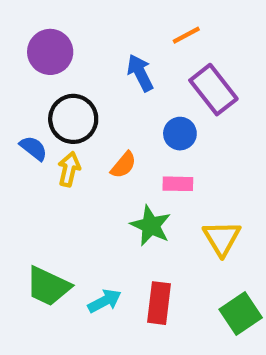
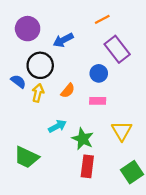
blue arrow: (140, 73) -> (63, 40), moved, turned -90
green star: (151, 226) -> (83, 139), moved
cyan arrow: (105, 301) -> (57, 126), moved

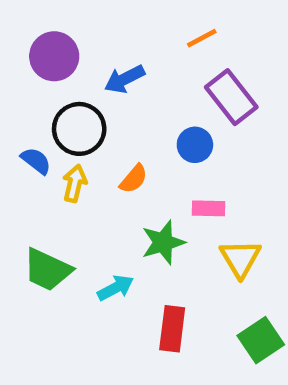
pink rectangle: (98, 101) -> (209, 208), moved
cyan arrow: (57, 126) -> (115, 288), moved
green star: (83, 139) -> (163, 242), moved, turned 30
green trapezoid: (26, 157) -> (47, 270), moved

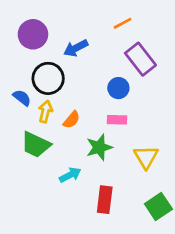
orange semicircle: (134, 179) -> (72, 120), moved
pink rectangle: (209, 208) -> (117, 120), moved
green trapezoid: (47, 270) -> (36, 145), moved

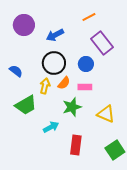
black circle: (48, 78) -> (54, 63), moved
yellow arrow: (45, 111) -> (45, 86), moved
orange semicircle: (72, 120) -> (64, 83), moved
green trapezoid: (36, 145) -> (26, 105), turned -55
yellow triangle: (146, 157) -> (106, 114), turned -36

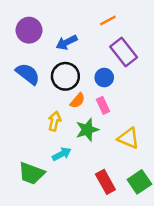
blue semicircle: (16, 71) -> (28, 74), moved, size x1.5
yellow arrow: (45, 86) -> (54, 121), moved
pink rectangle: (85, 87) -> (103, 105), turned 64
green trapezoid: (26, 105) -> (31, 173), moved, turned 50
red rectangle: (76, 145) -> (105, 182), moved, turned -36

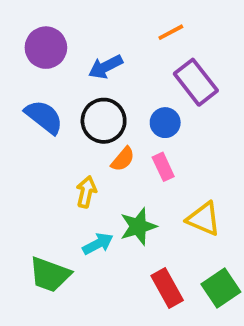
green star: (87, 130) -> (138, 226), moved

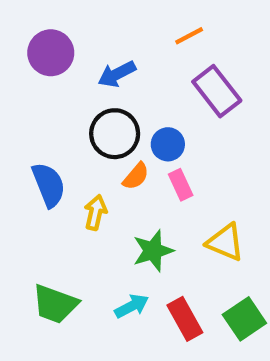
blue semicircle: (44, 117) -> (49, 185), moved, turned 30
blue circle: (165, 123) -> (168, 144), moved
cyan arrow: (98, 244) -> (132, 306), moved

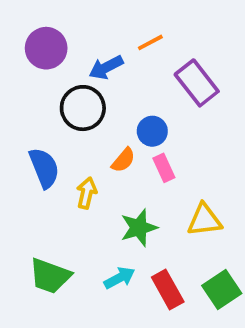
orange line: (189, 36) -> (150, 42), moved
black circle: (115, 134) -> (83, 108), moved
yellow triangle: (225, 242) -> (204, 220), turned -30

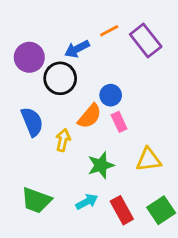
purple circle: (46, 48) -> (29, 57), moved
purple rectangle: (197, 83) -> (146, 40), moved
orange semicircle: (123, 160) -> (90, 116), size x1.4

